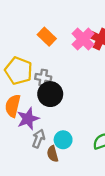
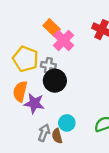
pink cross: (83, 39) -> (64, 40), moved
purple star: (28, 119) -> (34, 103), turned 30
gray arrow: (38, 139) -> (44, 133), moved

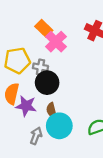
yellow pentagon: (26, 59) -> (17, 60), turned -30
cyan circle: (67, 123) -> (59, 126), size x1.5
brown semicircle: (57, 136) -> (52, 110), moved

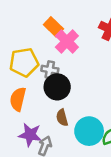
purple star: (26, 106) -> (30, 135), moved
cyan circle: (59, 126) -> (89, 131), moved

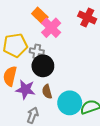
purple star: (30, 135) -> (25, 89), moved

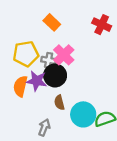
pink cross: (51, 28) -> (64, 55), moved
purple star: (25, 89) -> (37, 81), moved

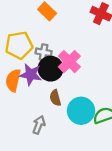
pink cross: (64, 55) -> (69, 62), moved

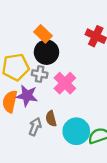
black circle: (51, 69) -> (46, 52), moved
gray arrow: (39, 125) -> (35, 127), moved

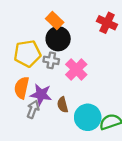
purple star: (27, 96) -> (41, 95), moved
gray arrow: (35, 127) -> (33, 109), moved

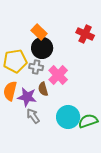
brown semicircle: (63, 105) -> (43, 89), moved
gray arrow: (33, 109) -> (33, 116), moved, turned -56

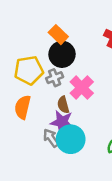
gray cross: (36, 67) -> (55, 78), turned -32
purple star: (27, 97) -> (62, 122), moved
cyan circle: (68, 117) -> (71, 139), moved

